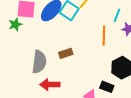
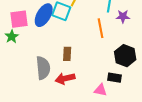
brown rectangle: (66, 53) -> (67, 54), turned -56
red arrow: (50, 85) -> (65, 79), moved

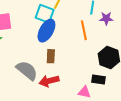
blue ellipse: (44, 15) -> (46, 31), moved
gray semicircle: (43, 68) -> (27, 70), turned -45

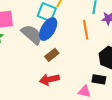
brown rectangle: (51, 56) -> (52, 55), turned 48
gray semicircle: (27, 70) -> (32, 34), moved

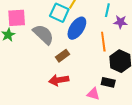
blue ellipse: (48, 29) -> (77, 28), moved
orange line: (86, 30) -> (103, 42), moved

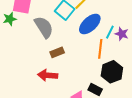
cyan line: (107, 10) -> (110, 32), moved
blue ellipse: (77, 28) -> (90, 24), moved

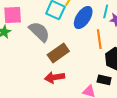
cyan line: (110, 32) -> (106, 11), moved
brown rectangle: (57, 52) -> (58, 53), size x1.5

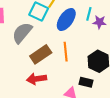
gray semicircle: (39, 32) -> (22, 33), turned -95
orange line: (99, 39) -> (66, 52), moved

